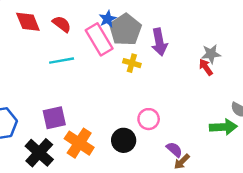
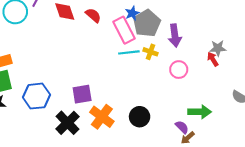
cyan line: (62, 61) -> (129, 52), moved
pink circle: (149, 119) -> (179, 70), moved
green arrow: (223, 127) -> (200, 112), moved

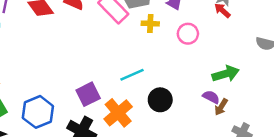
cyan line: (129, 52) -> (132, 75), moved
orange cross: (102, 117) -> (118, 113), turned 30

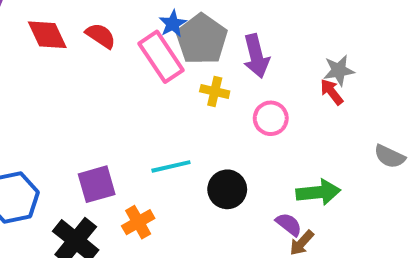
black circle: (160, 100) -> (227, 189), moved
orange cross: (118, 113) -> (138, 222), size x0.7

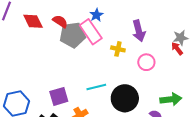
gray pentagon: (202, 39) -> (73, 35), moved, turned 30
black circle: (227, 189) -> (125, 98), size x1.4

